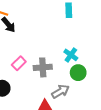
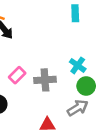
gray arrow: (60, 91) -> (78, 108), moved

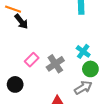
gray cross: (45, 80) -> (55, 64), turned -30

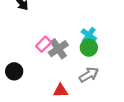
pink rectangle: (32, 60) -> (44, 44), moved
green circle: (90, 69) -> (89, 48), moved

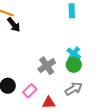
pink rectangle: (44, 44) -> (30, 91), moved

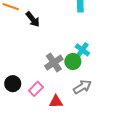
black arrow: (14, 25) -> (33, 19), moved
green circle: (74, 65) -> (73, 61), moved

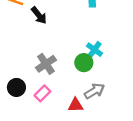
gray cross: (54, 63) -> (46, 64), moved
red triangle: (56, 102) -> (76, 105), moved

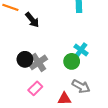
black circle: (16, 87) -> (25, 59), moved
gray arrow: (94, 91) -> (81, 86), turned 60

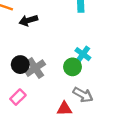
black arrow: (32, 20) -> (28, 20), turned 112
pink rectangle: (35, 88) -> (18, 97), moved

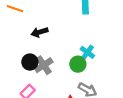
black arrow: (28, 20) -> (39, 32), moved

